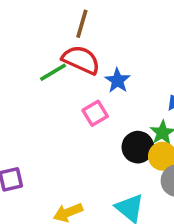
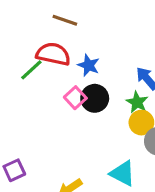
brown line: (82, 24) -> (65, 20), moved, turned -75
black circle: (138, 147) -> (95, 98), moved

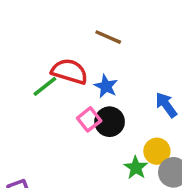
brown line: (65, 20) -> (108, 37), moved
green star: (137, 102) -> (136, 168), moved

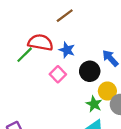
brown line: (108, 37) -> (65, 16), turned -54
black circle: (110, 122) -> (90, 71), moved

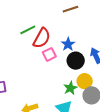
red semicircle: (41, 42) -> (42, 38), moved, turned 90
blue star: (67, 50) -> (68, 44), moved

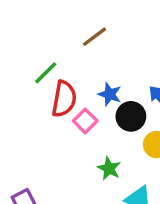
green line: (28, 30) -> (46, 73), moved
green star: (70, 88) -> (109, 168), moved

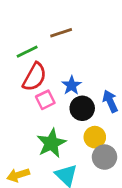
brown line: (94, 37) -> (61, 33), moved
green star: (109, 168) -> (51, 143), size x1.5

